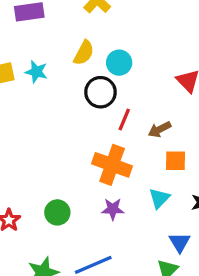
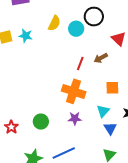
black circle: (100, 92) -> (94, 17), moved
brown arrow: (160, 129) -> (101, 58), moved
blue triangle: (180, 242) -> (110, 128), moved

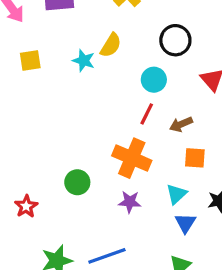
cyan circle: (76, 29) -> (154, 80), moved
cyan star: (26, 36) -> (84, 61), moved
brown arrow: (101, 58) -> (181, 124), moved
green circle: (41, 122) -> (77, 182), moved

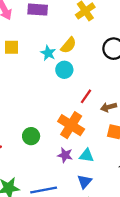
cyan circle: (154, 80) -> (64, 70), moved
cyan triangle: (176, 194) -> (87, 156), moved, turned 42
blue triangle: (185, 223) -> (85, 181), moved

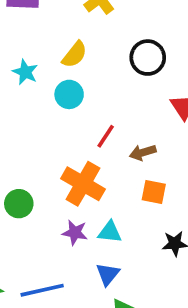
cyan star: (48, 53) -> (25, 72), moved

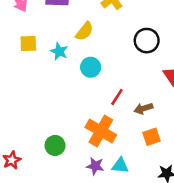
yellow semicircle: (75, 55) -> (84, 31), moved
orange square: (154, 192) -> (152, 137), turned -30

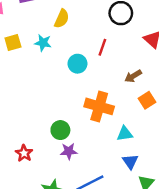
cyan circle: (91, 67) -> (77, 64), moved
red line: (117, 97) -> (102, 47), moved
purple star: (95, 166) -> (69, 151), moved

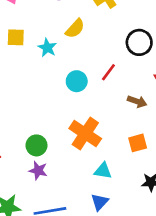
brown arrow: (133, 76) -> (137, 101), moved, turned -147

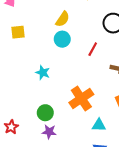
cyan star: (47, 48) -> (43, 73), moved
cyan circle: (77, 81) -> (62, 39), moved
orange cross: (85, 134) -> (81, 99), turned 30

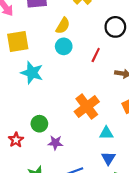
yellow square: (18, 32) -> (18, 42), size x1.5
cyan star: (43, 73) -> (32, 73), moved, size x1.5
green circle: (45, 113) -> (39, 124), moved

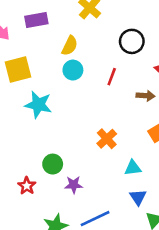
orange cross: (87, 107) -> (107, 139), size x0.7

